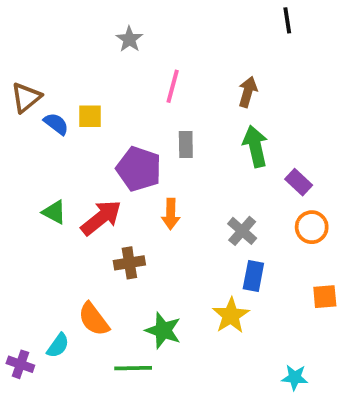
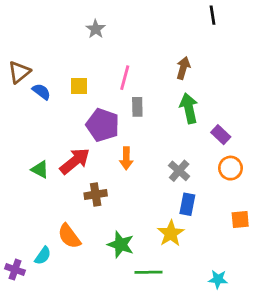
pink line: (173, 86) -> (125, 78), moved
yellow square: (90, 116) -> (79, 86), moved
green triangle: (54, 212) -> (40, 169), moved
green line: (133, 368) -> (148, 272), moved

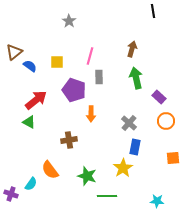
red arrow: (75, 161) -> (36, 100), moved

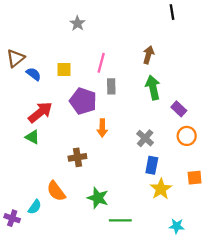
yellow star: (123, 168) -> (161, 189), moved

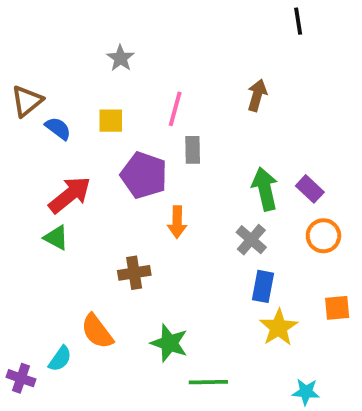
gray star: (77, 23) -> (121, 58), moved
green arrow: (153, 88) -> (265, 189), moved

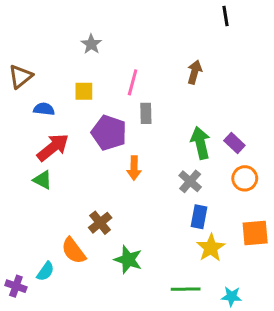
blue semicircle: (58, 128) -> (44, 109), moved, turned -30
brown cross: (134, 273) -> (100, 223), moved, turned -30
orange square: (337, 308) -> (255, 233), size x1.4
green line: (208, 382) -> (186, 289), moved

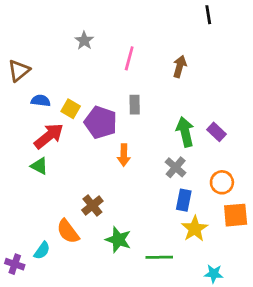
pink line: (133, 82) -> (129, 58), moved
yellow square: (84, 91) -> (71, 109), moved, turned 30
orange circle: (245, 178) -> (222, 182), moved
green line: (186, 289) -> (159, 257), moved

